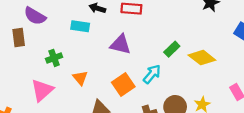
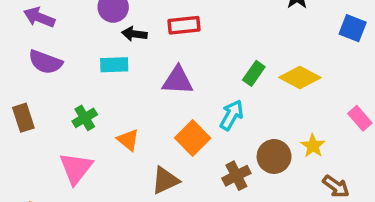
brown rectangle: (19, 38) -> (23, 118), moved

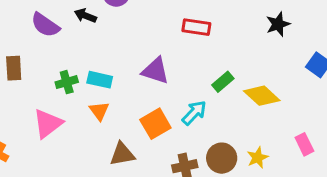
red rectangle: (184, 25) -> (196, 27), moved
black arrow: (134, 34) -> (85, 16), moved
cyan rectangle: (114, 65) -> (100, 80), moved

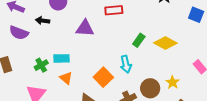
purple triangle: (155, 71) -> (85, 28), moved
cyan arrow: (194, 113) -> (126, 64), turned 138

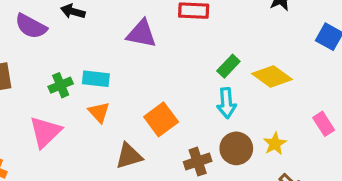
cyan arrow: (126, 64) -> (227, 103), moved

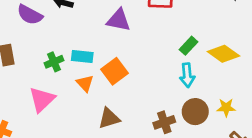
orange square: (161, 119) -> (115, 71), moved
yellow star: (275, 144) -> (226, 108), turned 30

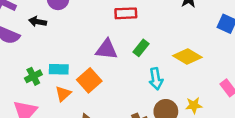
purple triangle: (119, 20) -> (107, 49), moved
green rectangle: (188, 46) -> (141, 48), moved
orange triangle: (85, 83) -> (63, 94), turned 35

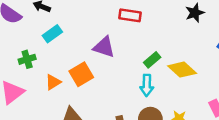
green rectangle: (141, 48) -> (152, 60), moved
cyan rectangle: (59, 69) -> (52, 34), moved, turned -48

